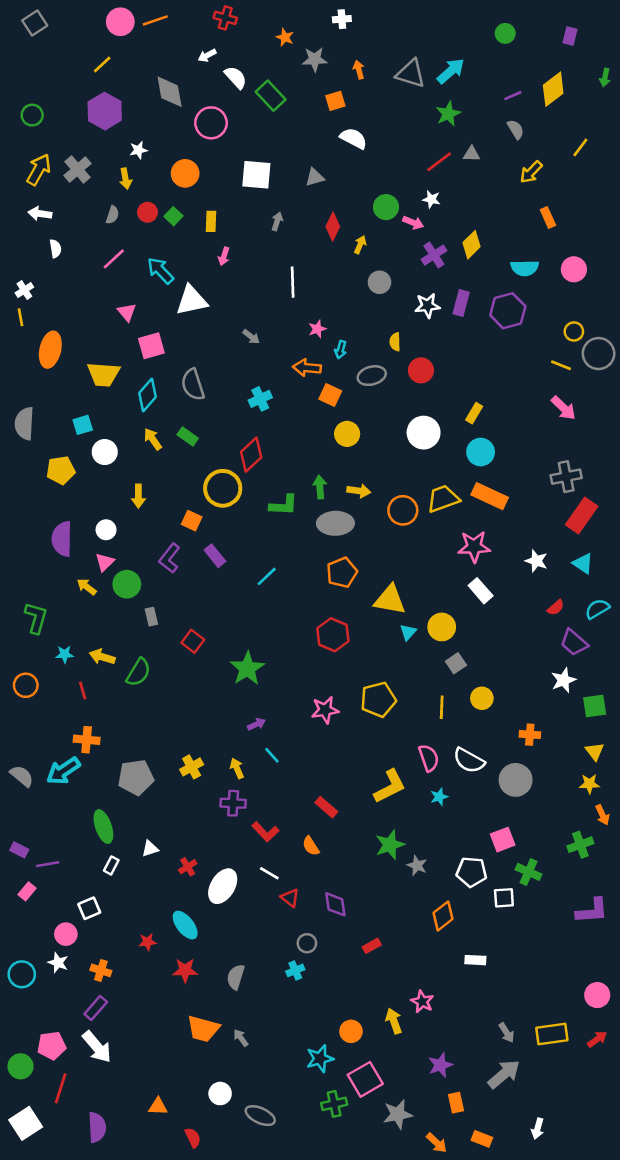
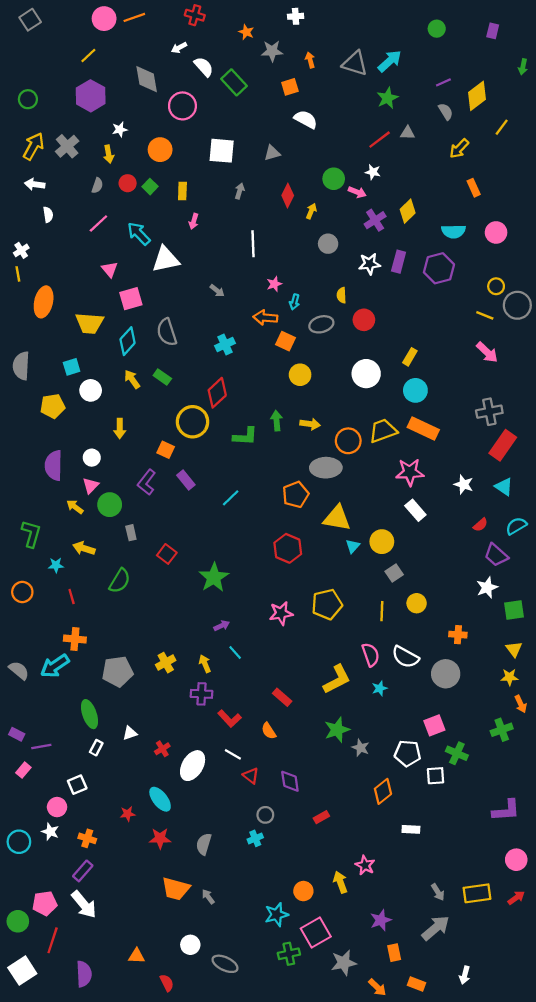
yellow diamond: (553, 89) -> (477, 96), moved
gray ellipse: (335, 523) -> (326, 468), moved
yellow arrow: (102, 657) -> (84, 548), moved
purple L-shape: (592, 911) -> (506, 810), moved

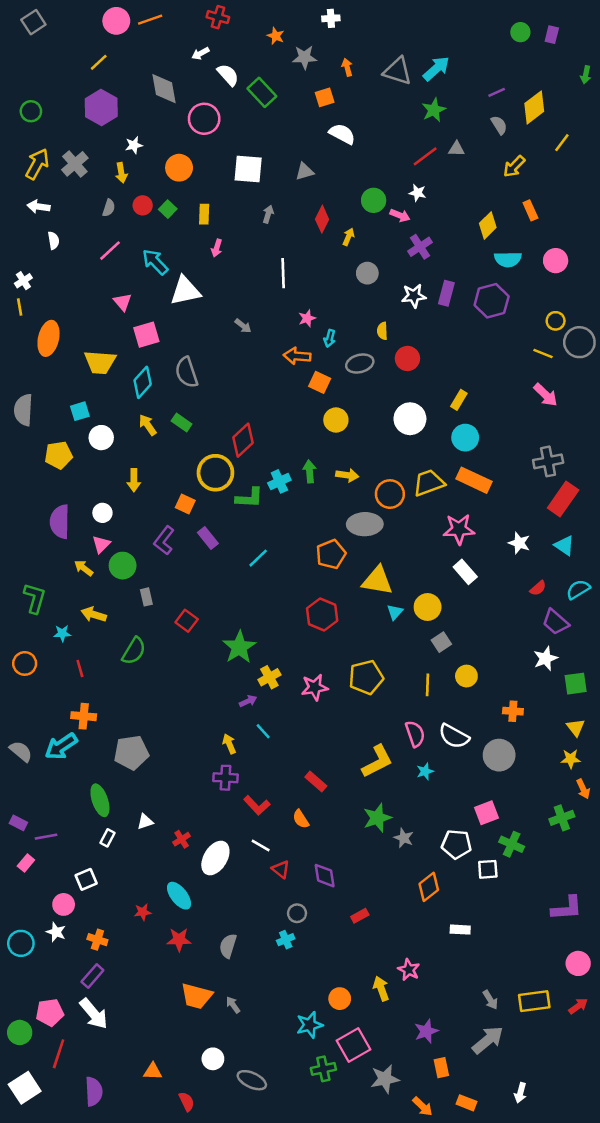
green circle: (437, 29) -> (520, 32), moved
yellow diamond: (408, 211) -> (488, 225), moved
cyan cross: (225, 344) -> (279, 481), moved
green L-shape: (245, 436) -> (249, 498), moved
yellow cross: (166, 663) -> (269, 677), moved

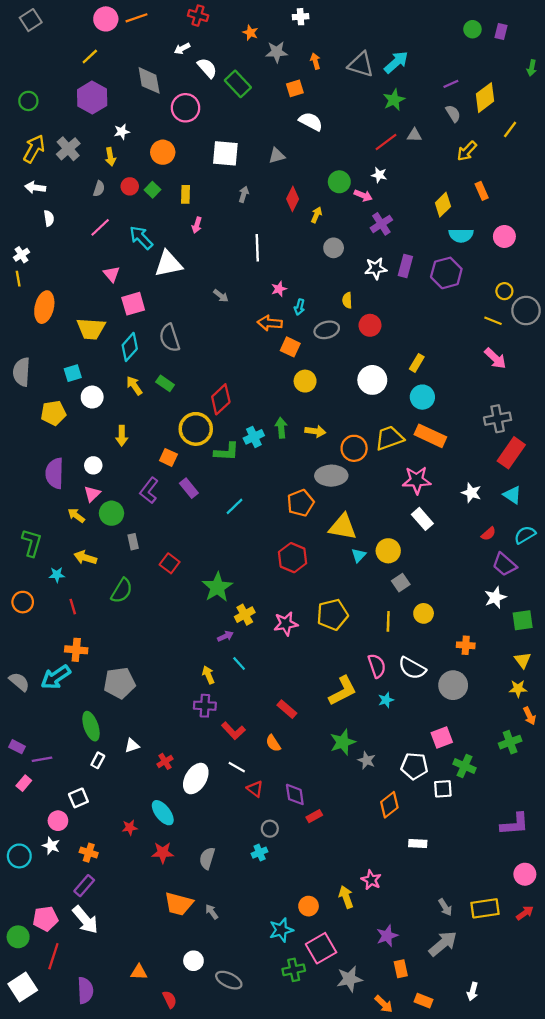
red rectangle: (360, 916) -> (314, 816), moved

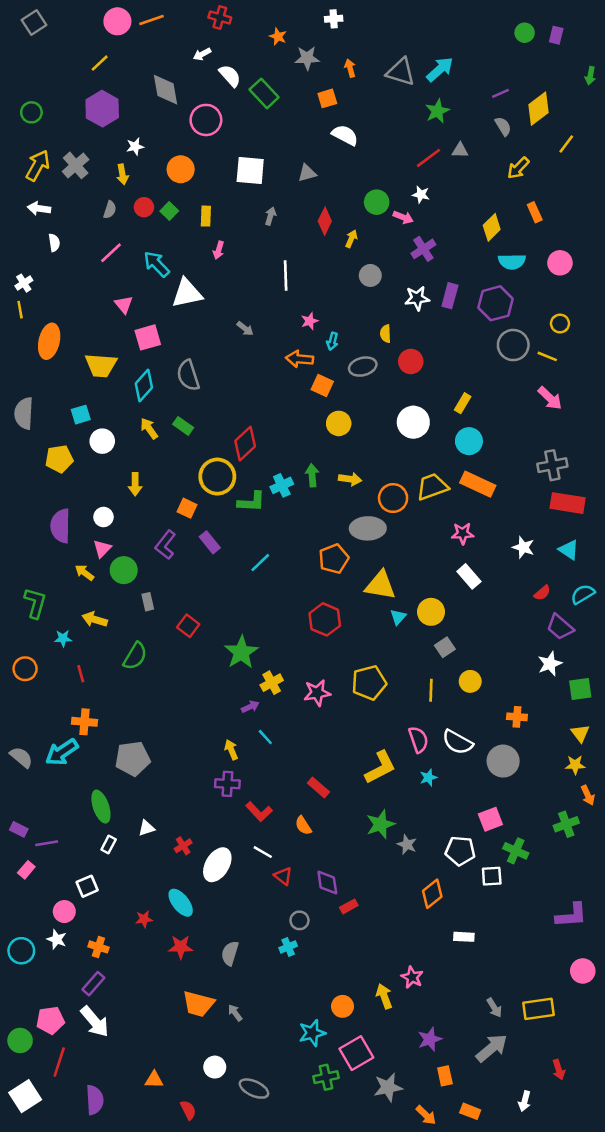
gray circle: (526, 310) -> (513, 345), moved
red rectangle: (511, 453) -> (568, 503), turned 64
pink star: (417, 480) -> (463, 533), size x0.7
red arrow: (525, 913) -> (559, 1070), moved, turned 108

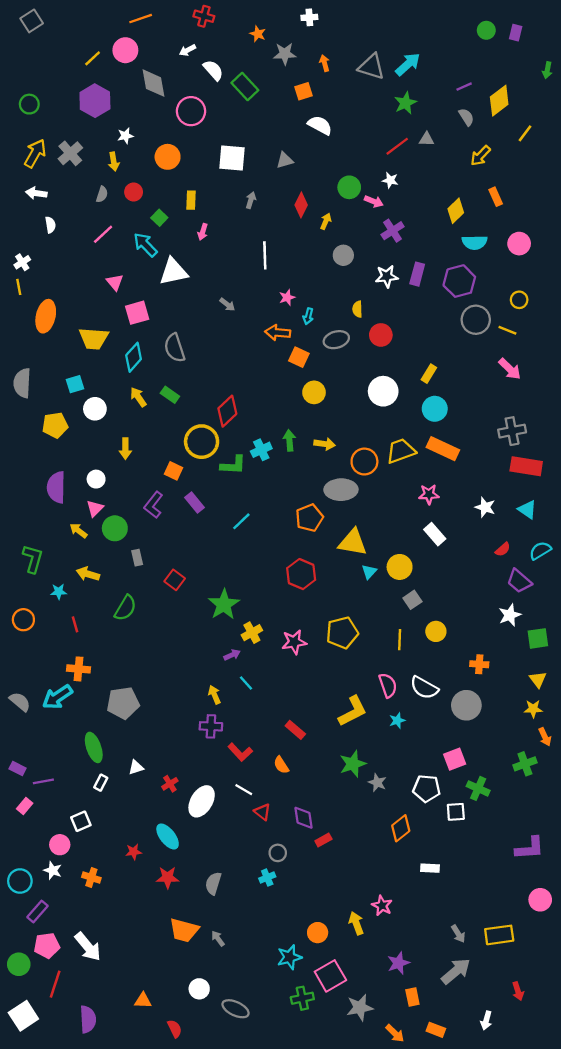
pink circle: (117, 21) -> (125, 50), moved
green square: (169, 211) -> (159, 218), moved
purple rectangle: (93, 984) -> (37, 911), moved

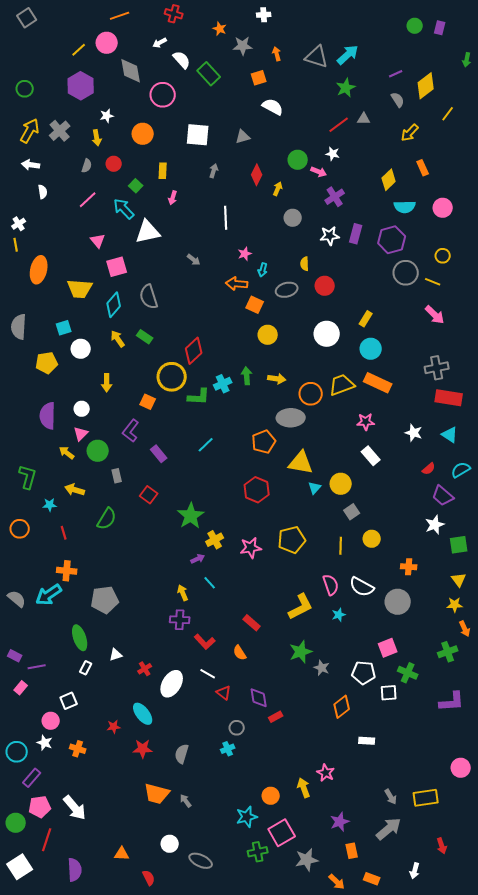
purple rectangle: (195, 503) -> (159, 454), moved
purple L-shape: (530, 848) -> (452, 702), moved

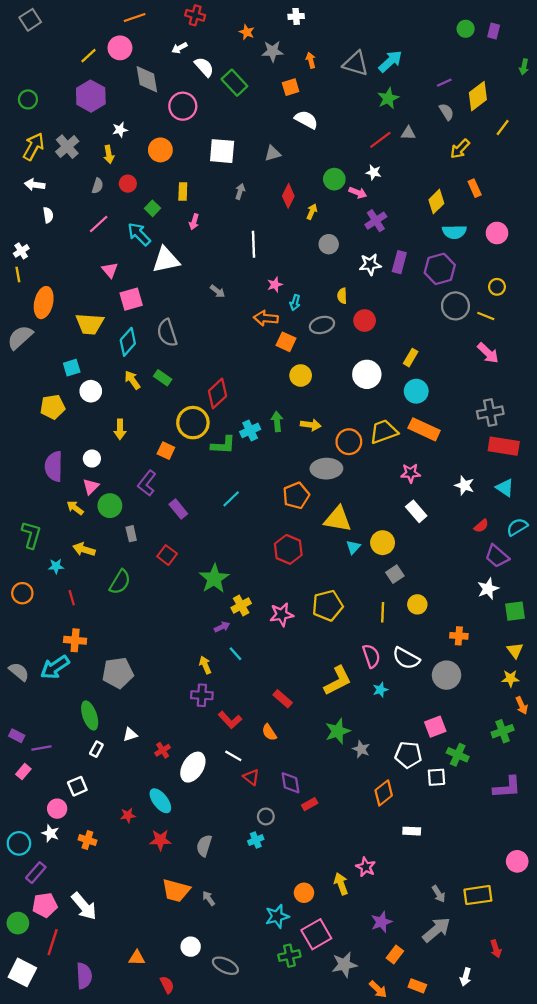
gray semicircle: (19, 327) -> (20, 337), moved, turned 45
orange rectangle: (352, 851) -> (395, 954), turned 49
white square: (20, 867) -> (22, 972), turned -30

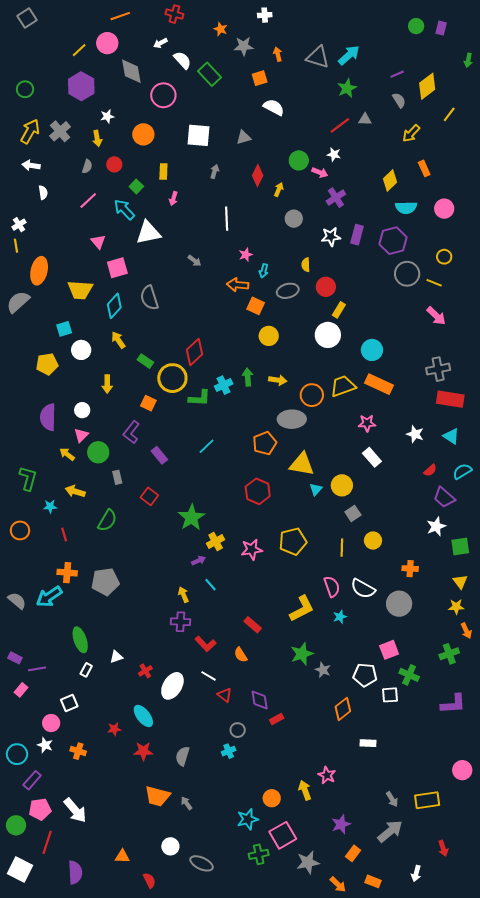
yellow rectangle: (411, 358) -> (339, 310), moved
green rectangle: (163, 378) -> (145, 361), moved
gray pentagon: (118, 673) -> (105, 582), moved

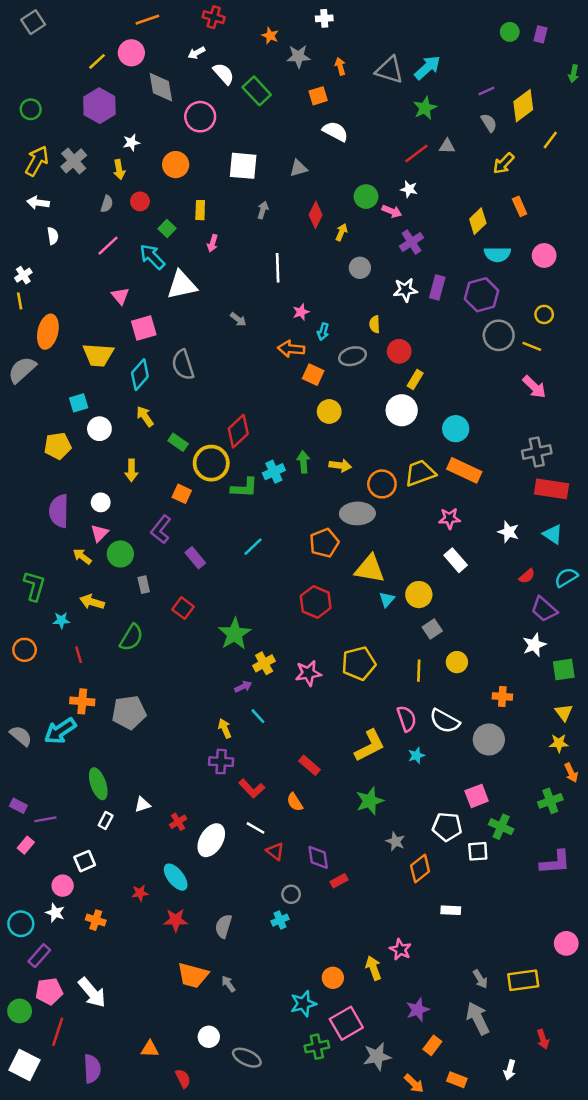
gray star: (323, 670) -> (395, 841), moved
gray arrow: (390, 831) -> (478, 1018), turned -76

